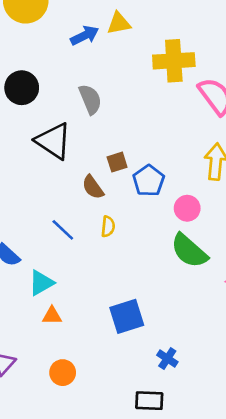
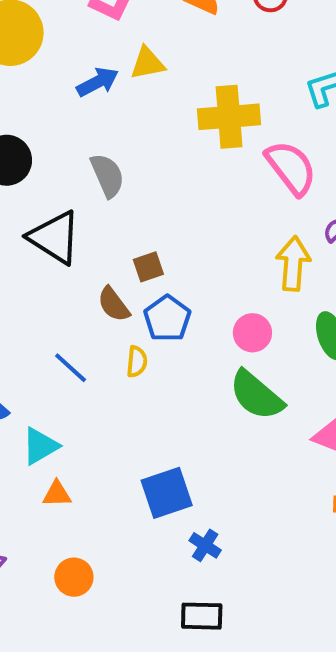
blue pentagon: (149, 181) -> (167, 319), moved
blue cross: (167, 358) -> (205, 545), moved

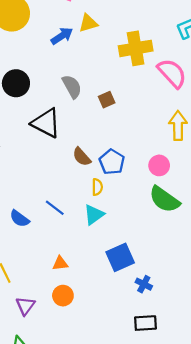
brown square: (148, 267) -> (107, 100), moved
blue line: (71, 368) -> (55, 208), moved
cyan triangle: (40, 446) -> (94, 215), moved
orange circle: (74, 577) -> (63, 296), moved

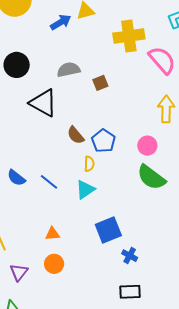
gray semicircle: (72, 87) -> (69, 70), turned -75
blue semicircle: (20, 219) -> (16, 178), moved

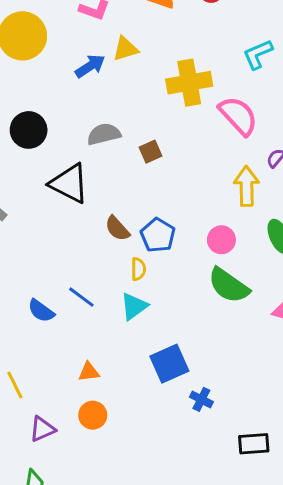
blue semicircle: (16, 178) -> (41, 311), moved
purple triangle: (19, 272) -> (42, 429), turned 30
black rectangle: (130, 292) -> (254, 444), moved

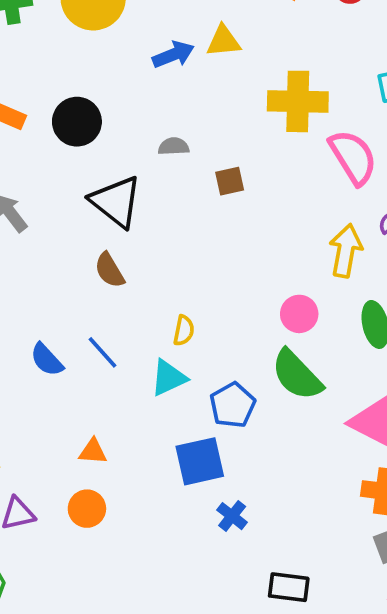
gray semicircle: (104, 134) -> (174, 146), size x0.7
brown semicircle: (117, 229) -> (109, 270), moved
blue pentagon: (158, 235) -> (233, 405), moved

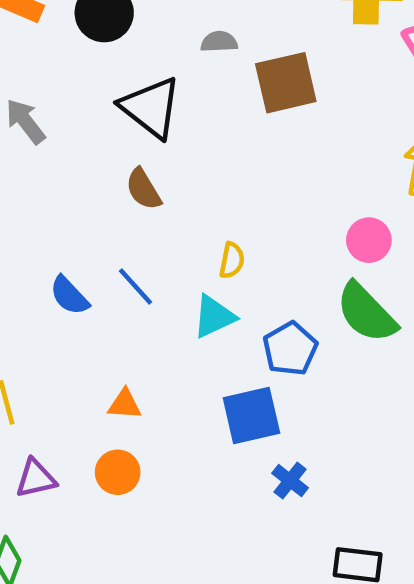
brown square: (230, 181) -> (286, 83), size x1.8

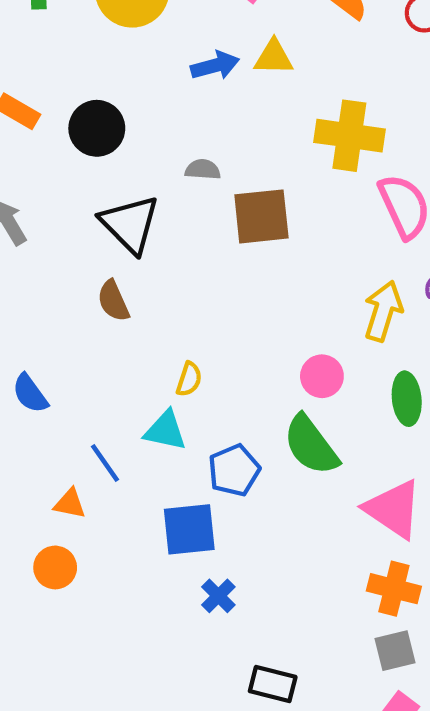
blue line: (136, 287) -> (105, 463), moved
cyan triangle: (214, 317) -> (165, 431), turned 30

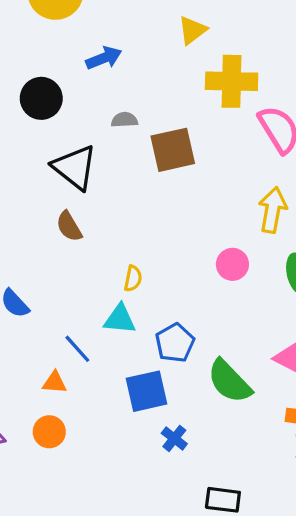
yellow triangle: (274, 57) -> (192, 30), moved, turned -32
blue arrow: (215, 66) -> (104, 58), moved
green semicircle: (311, 445) -> (229, 381), moved

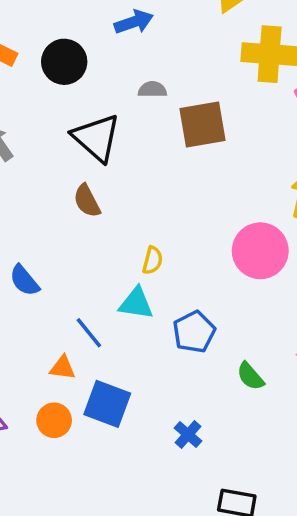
pink circle: (232, 264) -> (260, 251), size x1.6
green semicircle: (229, 381) -> (250, 376), size x0.6
blue square: (147, 391) -> (107, 404), moved, turned 30

